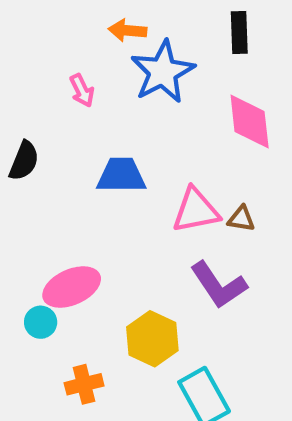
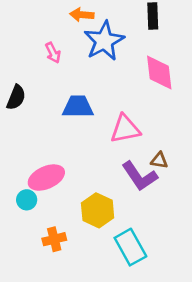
brown triangle: (241, 219) -> (159, 160), moved

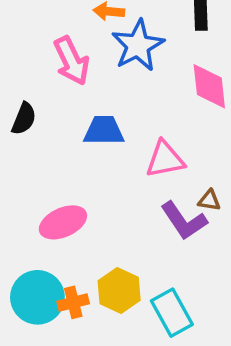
pink arrow: (53, 53) -> (71, 61), size x1.8
cyan circle: (27, 200) -> (37, 297), moved, size x2.0
yellow hexagon: (98, 210) -> (119, 290), moved

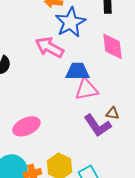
pink arrow: (71, 61) -> (49, 47), moved, turned 144
blue trapezoid: (104, 131) -> (77, 71), moved

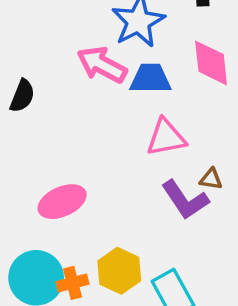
blue trapezoid: (77, 71) -> (150, 79), moved

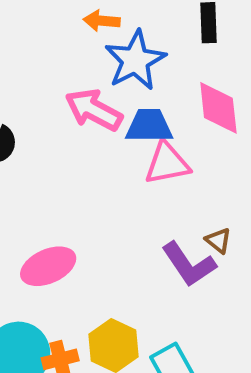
pink triangle: (166, 137) -> (167, 163), moved
brown triangle: (211, 179) -> (218, 241), turned 30

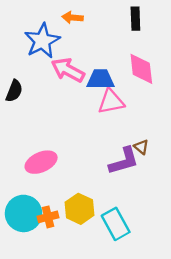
blue star: (135, 60) -> (42, 41), moved
purple L-shape: (189, 264) -> (124, 161), turned -72

